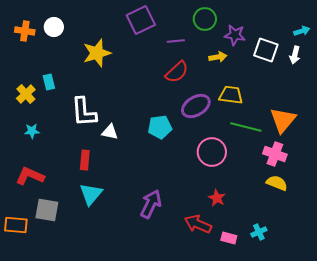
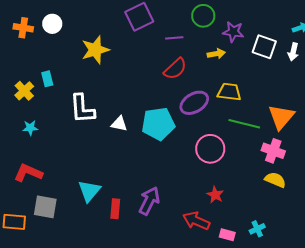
cyan pentagon: (160, 127) -> (158, 124), size x1.4
white triangle: (110, 132) -> (119, 124), moved
red rectangle: (85, 160) -> (115, 209), moved

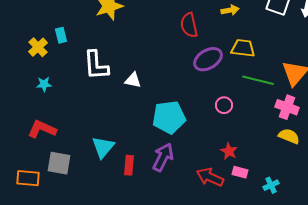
red semicircle: (175, 69) -> (189, 25), turned 120
cyan pentagon: (158, 124) -> (169, 117), moved
pink circle: (210, 149) -> (224, 105), size x0.6
pink rectangle: (227, 235) -> (240, 172), moved

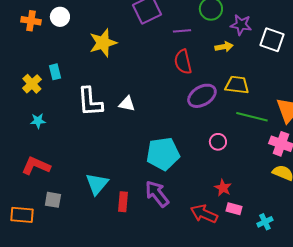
white triangle: (133, 80) -> (127, 104), moved
purple arrow: (163, 157) -> (157, 194), turned -64
gray square: (59, 163) -> (53, 200), size x0.7

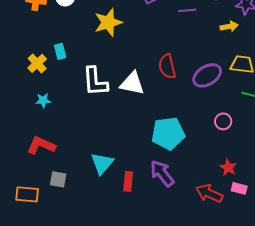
red semicircle: (183, 62) -> (167, 66), moved
white triangle: (127, 104) -> (132, 83), size x1.5

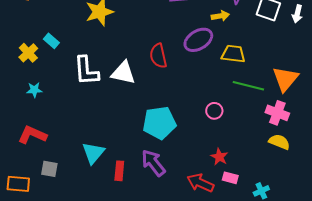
cyan rectangle: (60, 51) -> (51, 41), turned -35
purple ellipse: (207, 75) -> (198, 40), moved

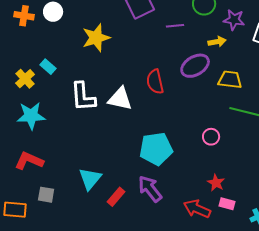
cyan star: (34, 90) -> (31, 116), size x1.8
red rectangle: (119, 171) -> (116, 197), turned 36

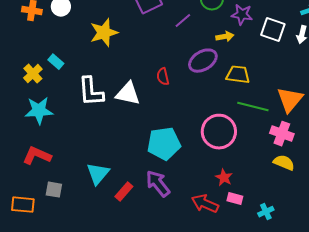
purple line: (175, 26) -> (183, 21), turned -36
red semicircle: (155, 82) -> (163, 77), size x0.7
pink circle: (211, 137) -> (219, 132), size x2.0

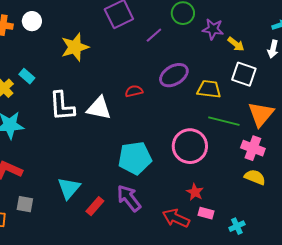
white square: (273, 30) -> (244, 74), moved
yellow arrow: (225, 37) -> (236, 44), moved, turned 48
red semicircle: (163, 77) -> (134, 91), turned 90

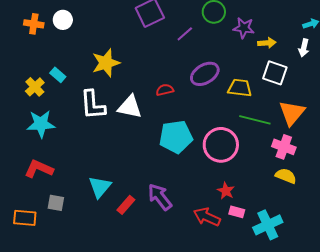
yellow arrow: (236, 44) -> (267, 43), turned -42
yellow star: (75, 47) -> (106, 63), moved
cyan pentagon: (135, 158) -> (176, 137), moved
cyan cross: (237, 226) -> (268, 225), size x1.8

